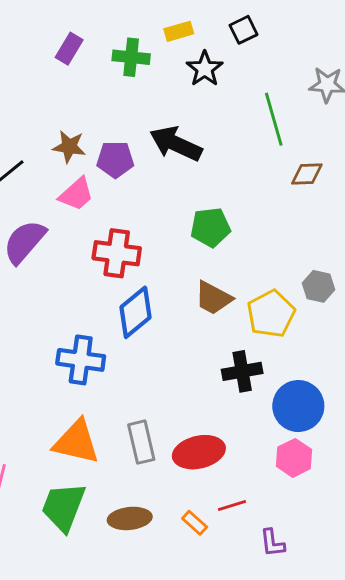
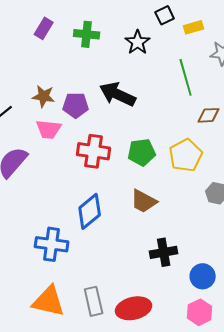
yellow rectangle: (179, 31) -> (194, 27), moved
pink trapezoid: (76, 194) -> (49, 129), turned 48
red cross: (117, 253) -> (94, 151), moved
yellow pentagon: (271, 314) -> (186, 155), moved
blue circle: (298, 406) -> (203, 276), size x0.7

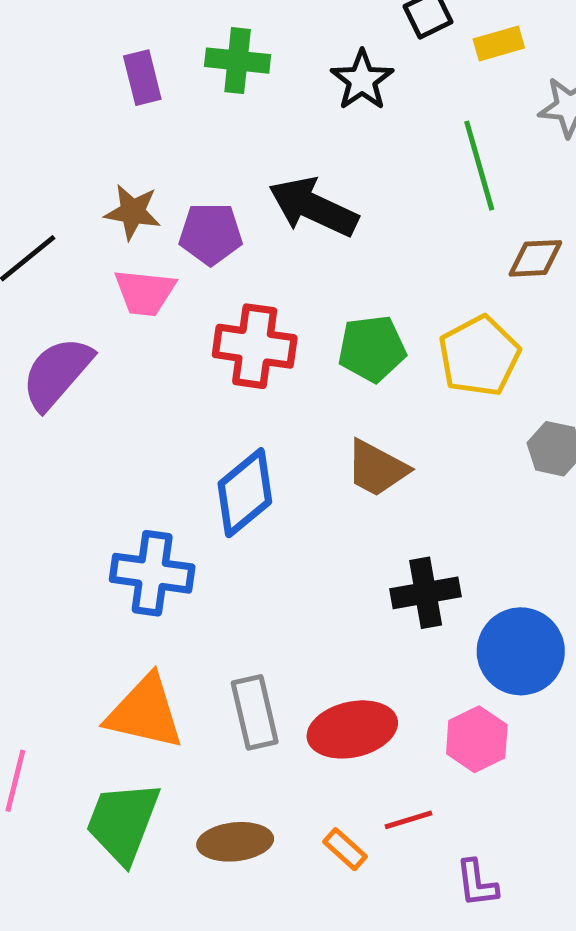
purple rectangle: (44, 28) -> (142, 78), moved, turned -45
blue circle: (203, 276) -> (521, 651), size x1.4
pink hexagon: (200, 312) -> (477, 739), moved

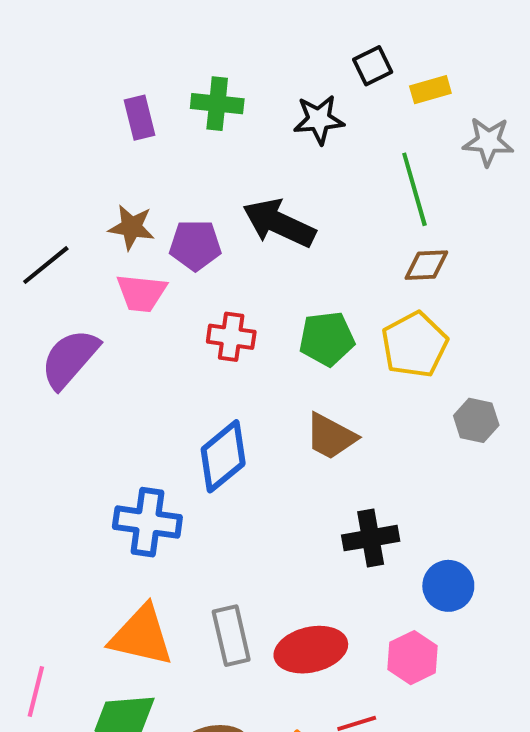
black star: (362, 80) -> (319, 120), turned 30
brown diamond: (535, 258) -> (426, 265), moved
red cross: (255, 346) -> (231, 337), size x0.7
blue circle: (521, 651) -> (448, 586), size x0.7

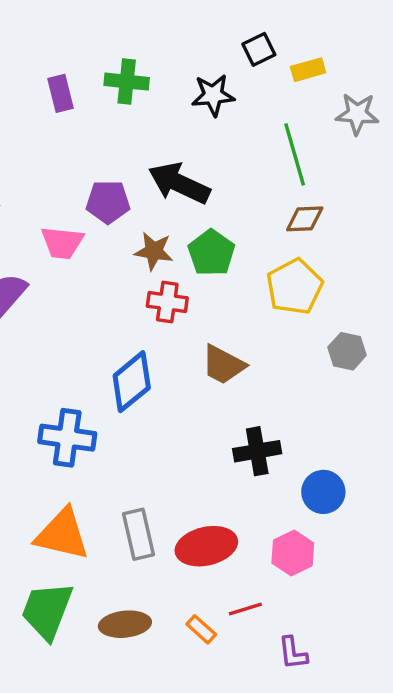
brown star: (132, 227) -> (154, 251), moved
red cross: (231, 337) -> (167, 302), moved
green pentagon: (327, 339) -> (211, 253), moved, turned -30

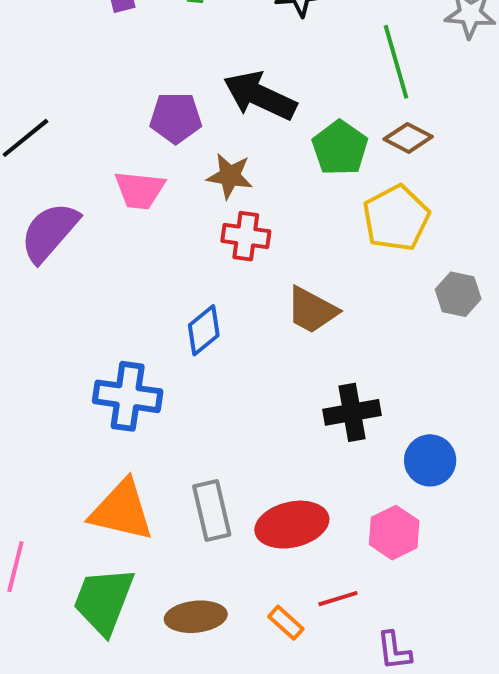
brown diamond: (305, 219) -> (408, 138), turned 30
pink trapezoid: (62, 243) -> (140, 190), moved
green pentagon: (211, 253) -> (340, 148), moved
blue diamond: (132, 382) -> (204, 330), size x0.7

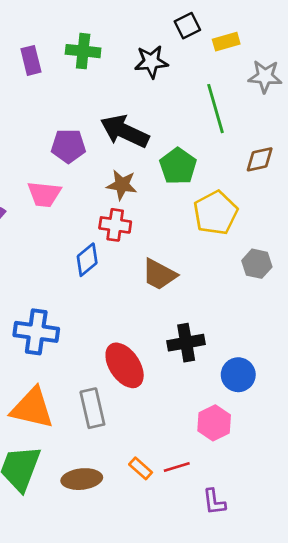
brown diamond: (408, 138) -> (260, 159), moved, turned -40
brown star: (230, 176) -> (122, 185), moved
blue diamond: (204, 330) -> (87, 260), moved
red ellipse: (292, 525) -> (125, 365), moved, turned 69
orange rectangle: (286, 623) -> (141, 468), moved

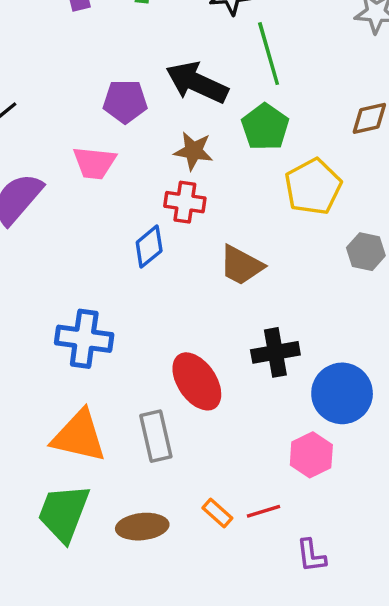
green line: (215, 109) -> (269, 54), moved
blue circle: (238, 375) -> (342, 393), size x1.4

